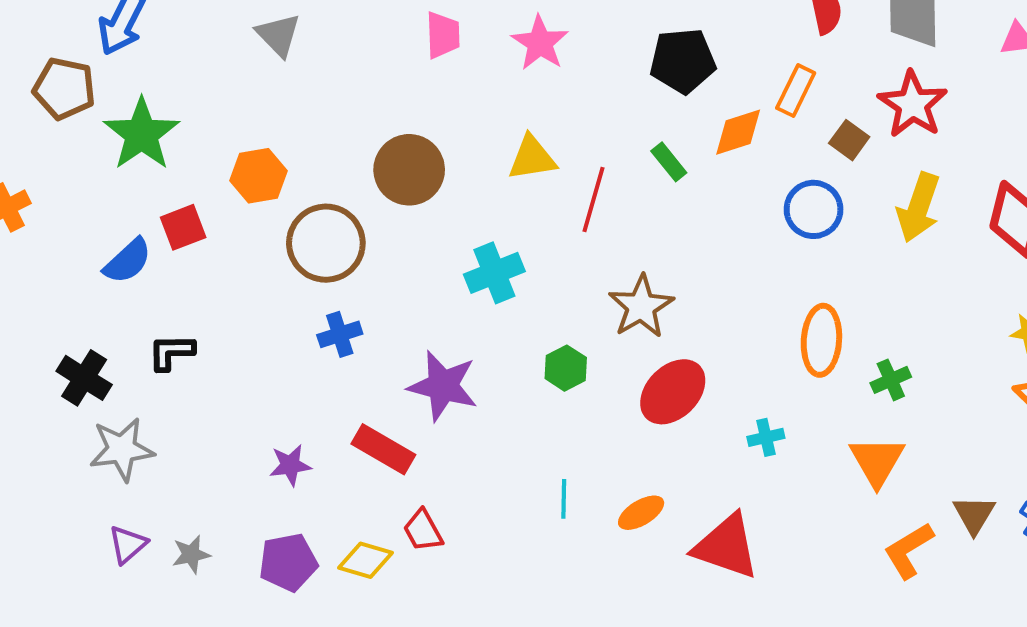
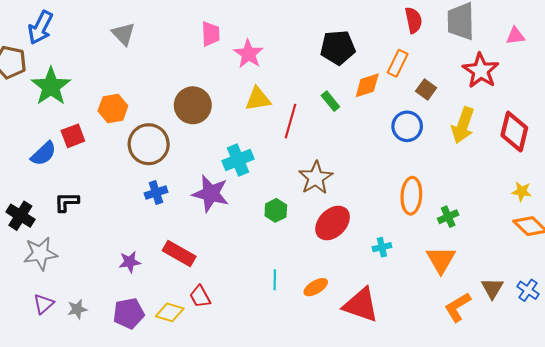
pink star: (540, 43) -> (248, 54), moved
red star: (913, 104) -> (481, 71), moved
purple star: (443, 386) -> (211, 194), moved

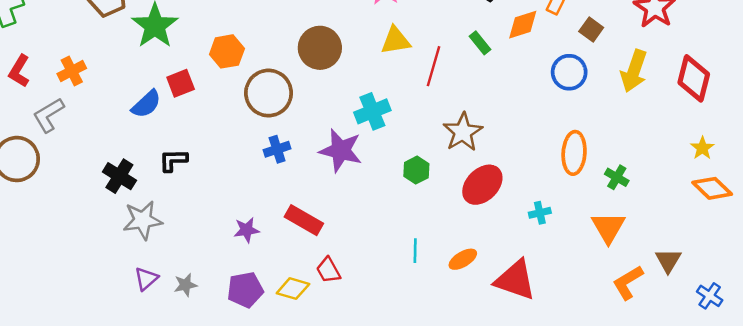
yellow star: (522, 191) -> (702, 148), turned 30
green cross: (448, 217) -> (617, 177), turned -36
blue cross: (528, 290) -> (710, 296), moved

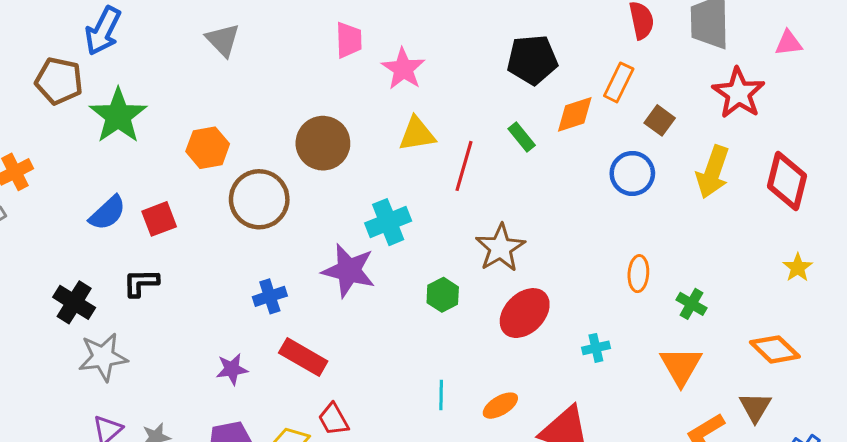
red square: (181, 83) -> (159, 219), moved
blue cross: (277, 149) -> (270, 296), moved
orange ellipse: (574, 153) -> (638, 274), size x0.7
orange diamond: (712, 188) -> (775, 349), moved

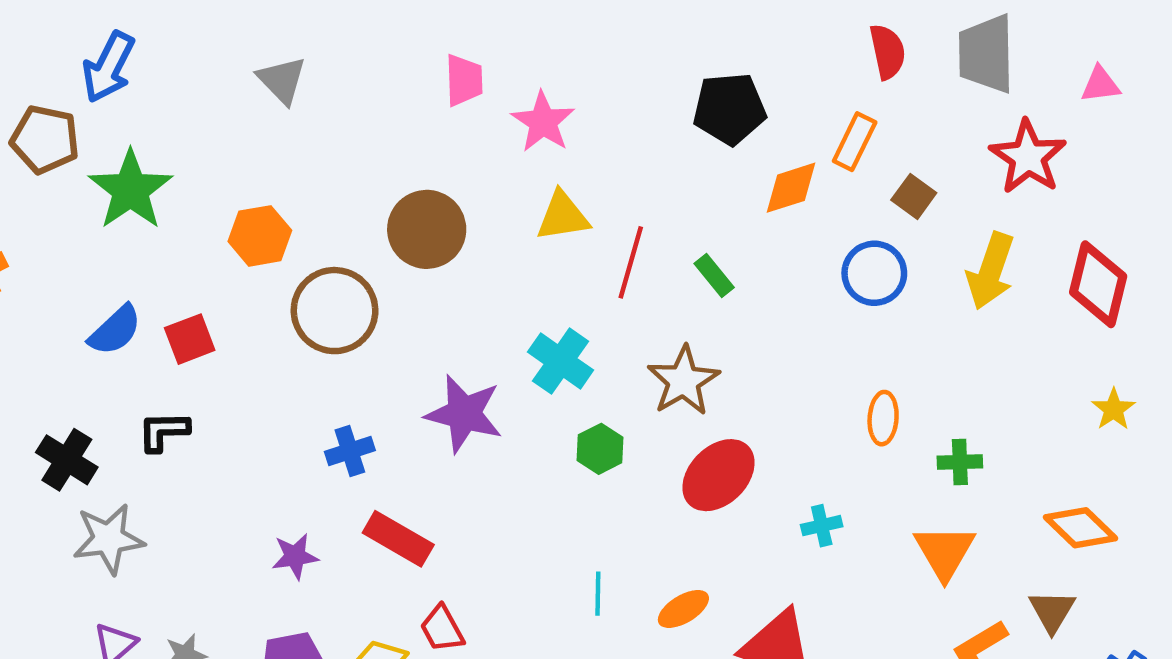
green rectangle: (522, 137) -> (714, 275), moved
cyan cross: (388, 222) -> (561, 361), moved, turned -33
green cross: (691, 304) -> (960, 462), turned -32

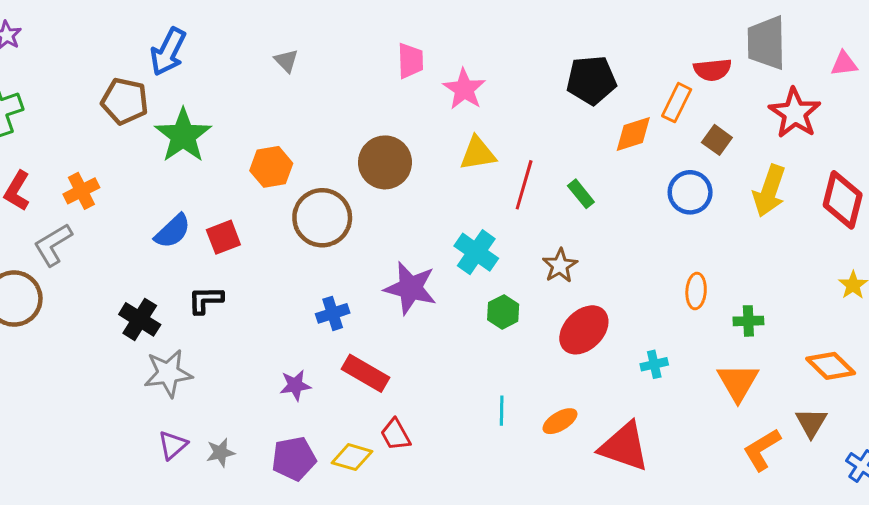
red semicircle: (887, 52) -> (712, 70), moved, turned 96
gray triangle: (282, 80) -> (286, 61), size x0.7
brown star: (683, 381) -> (560, 266), size x0.7

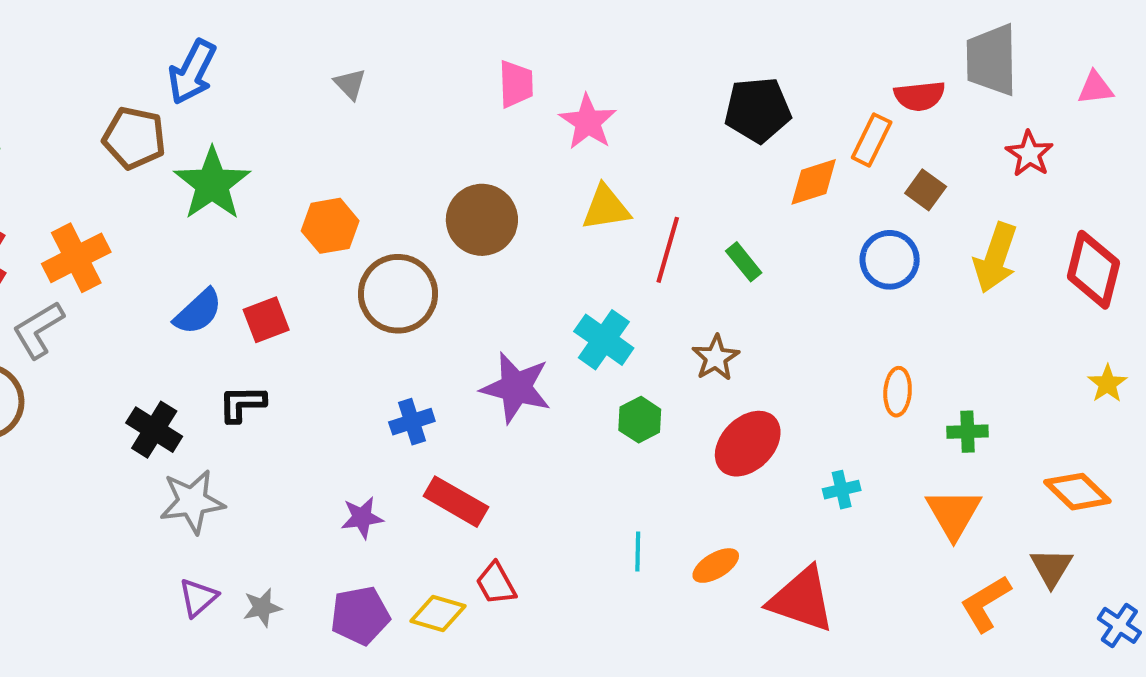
red star: (795, 113) -> (1029, 154), size x0.7
orange cross: (81, 191) -> (76, 258), size x1.4

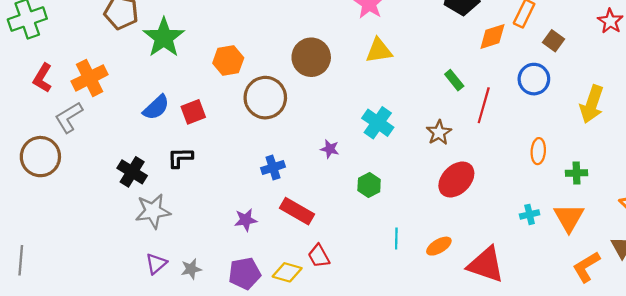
red line: (668, 250) -> (484, 105), moved
yellow arrow: (995, 258) -> (592, 104), moved
purple star: (516, 388) -> (330, 149), size x0.5
green hexagon: (640, 420) -> (369, 185), moved
cyan cross: (842, 490) -> (530, 214), moved

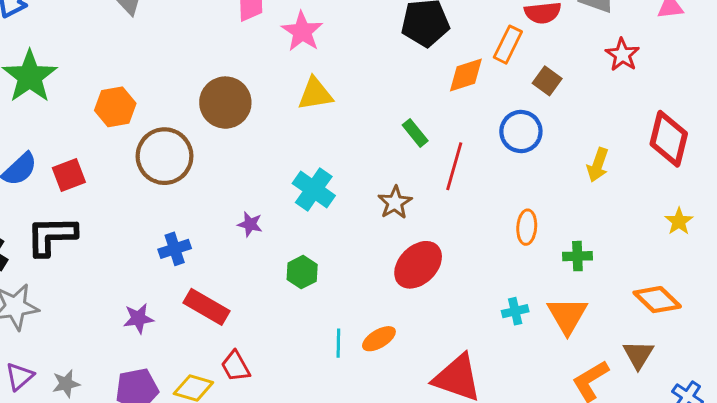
yellow arrow: (592, 104) -> (598, 165), size x0.7
black L-shape: (180, 158) -> (51, 236), size x1.5
orange ellipse: (439, 246) -> (379, 339), moved

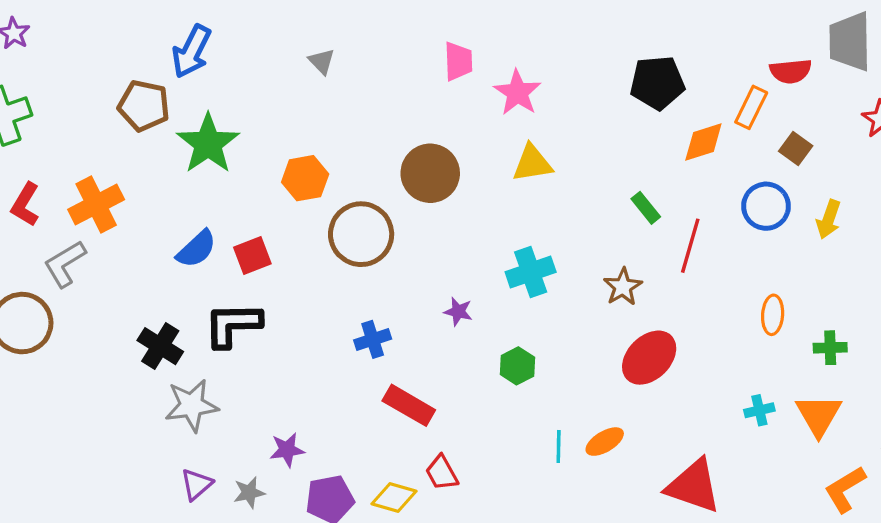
yellow arrow: (598, 165) -> (829, 219), moved
cyan cross: (314, 189) -> (531, 272), turned 36
purple star: (138, 318) -> (287, 450), moved

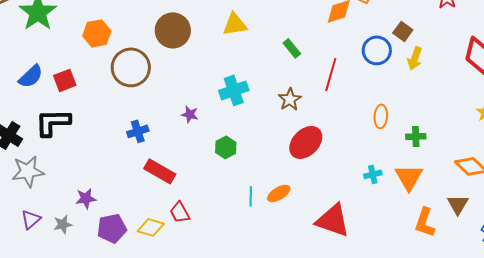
brown square: (796, 149) -> (403, 31), moved
green rectangle: (646, 208) -> (292, 48), moved
orange L-shape: (845, 489) -> (425, 222), turned -40

